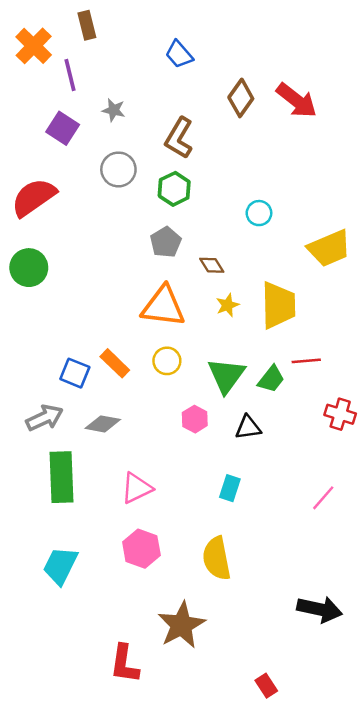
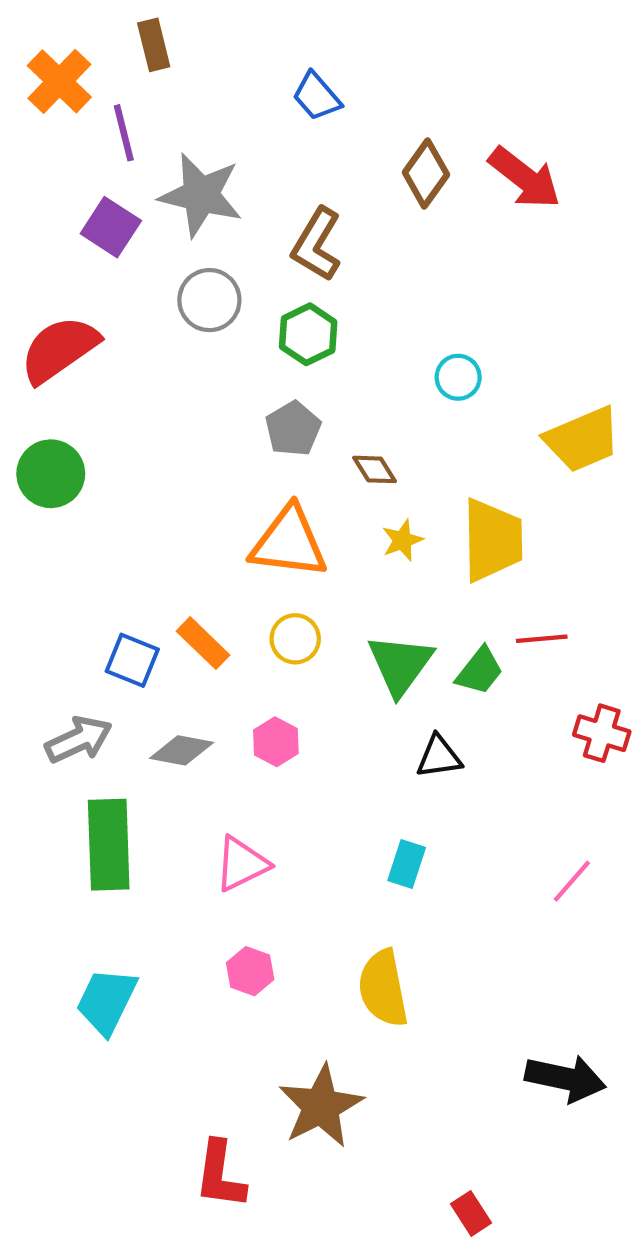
gray star: (114, 110) -> (201, 195), size x2.0
pink hexagon: (195, 419) -> (276, 742), moved
pink hexagon: (141, 549) -> (250, 971), size x0.7

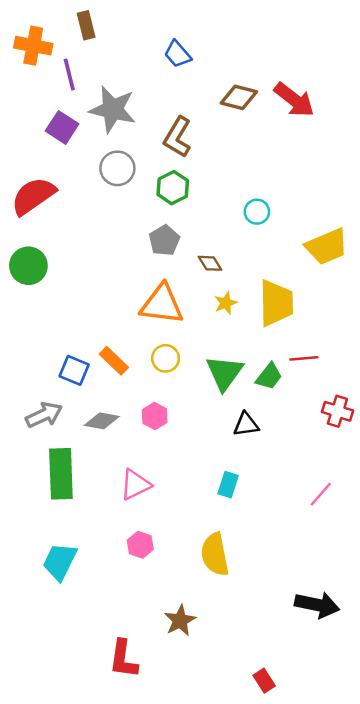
orange cross: (59, 81) -> (33, 46), turned -33
brown diamond: (426, 174) -> (239, 97), turned 69
brown star: (321, 1106) -> (180, 621), size x0.7

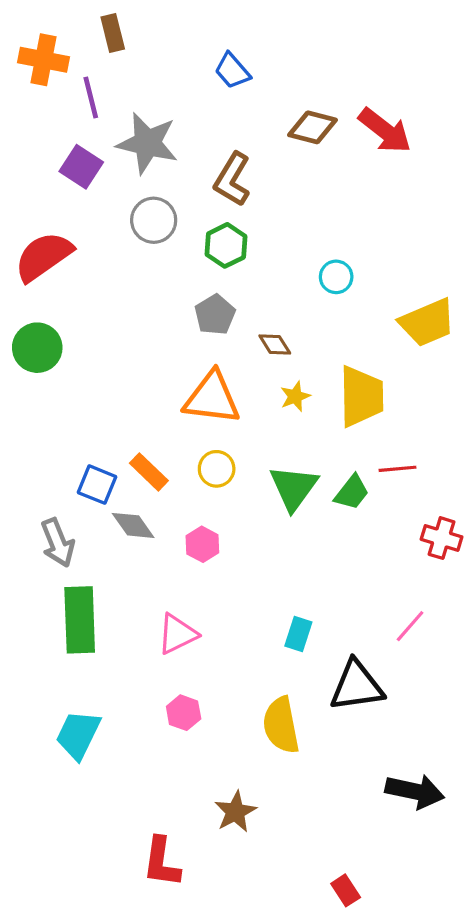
gray arrow: (44, 415) -> (58, 543), turned 93
gray diamond: (102, 421) -> (133, 525), moved, turned 44
black triangle: (246, 424) -> (357, 686), moved, size x1.6
pink line: (321, 494) -> (410, 626), moved

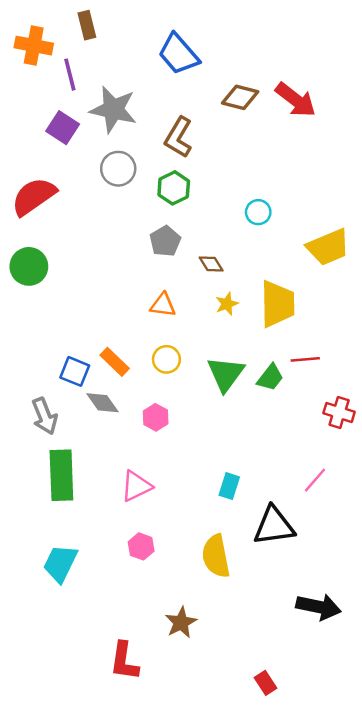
blue trapezoid: (232, 71) -> (179, 54), size x1.5
orange triangle: (212, 398) -> (163, 305), size x0.6

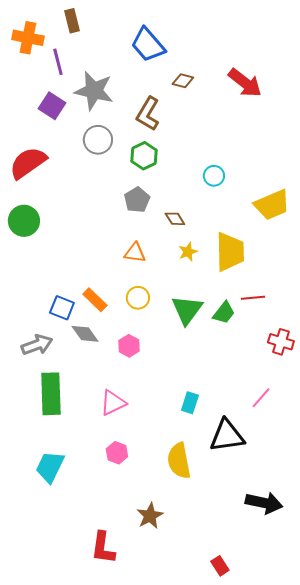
brown diamond: (240, 97) -> (183, 81), moved, size x0.7
gray arrow: (45, 416) -> (37, 345), turned -88

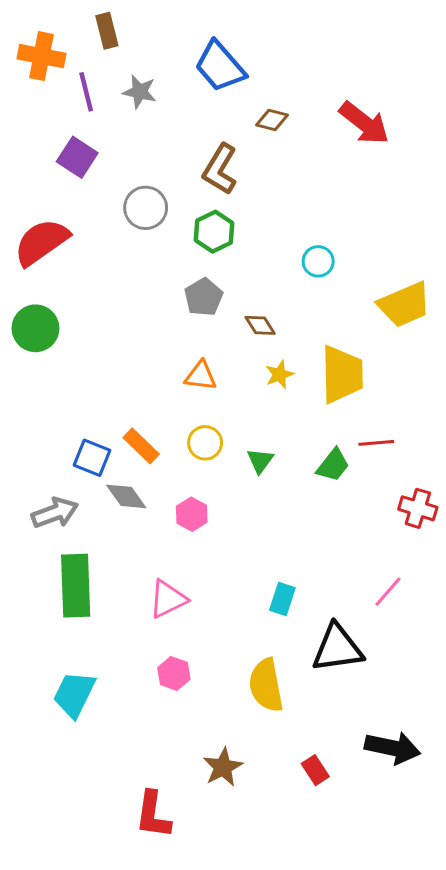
gray star: (94, 91) -> (140, 92), moved, size x0.6
green triangle: (187, 310) -> (260, 461), moved, size x0.6
red rectangle: (220, 566) -> (315, 770), moved

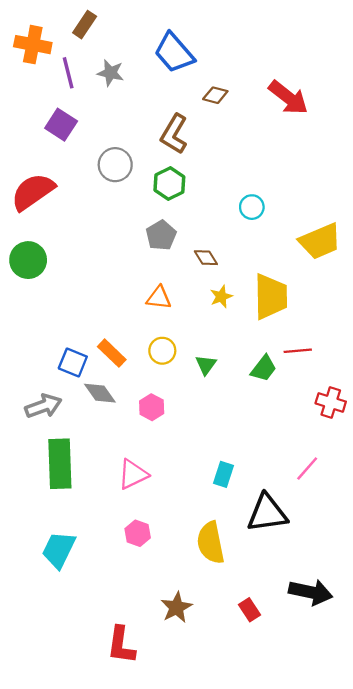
brown rectangle: (107, 31) -> (85, 25), turned 48

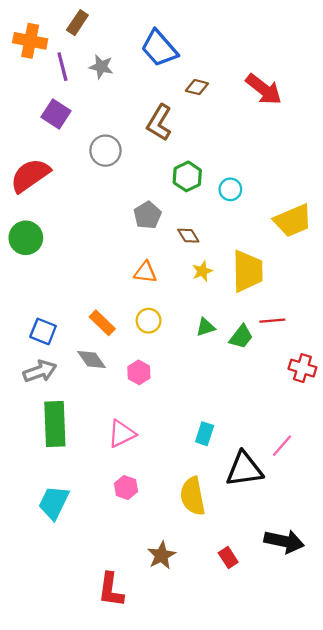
green hexagon: (169, 184) -> (187, 176), moved
blue square: (73, 362) -> (43, 331), moved
green triangle: (206, 365) -> (206, 327), moved, turned 36
pink line: (307, 468) -> (282, 446), moved

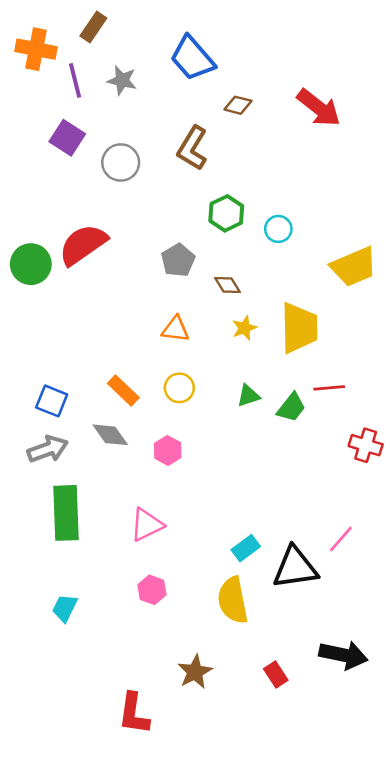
gray circle: (105, 151) -> (121, 162), moved
red semicircle: (30, 175) -> (83, 245), moved
green circle: (26, 238) -> (31, 264), moved
cyan rectangle: (205, 434) -> (246, 548), moved, turned 35
cyan trapezoid: (54, 503) -> (65, 608), size x0.7

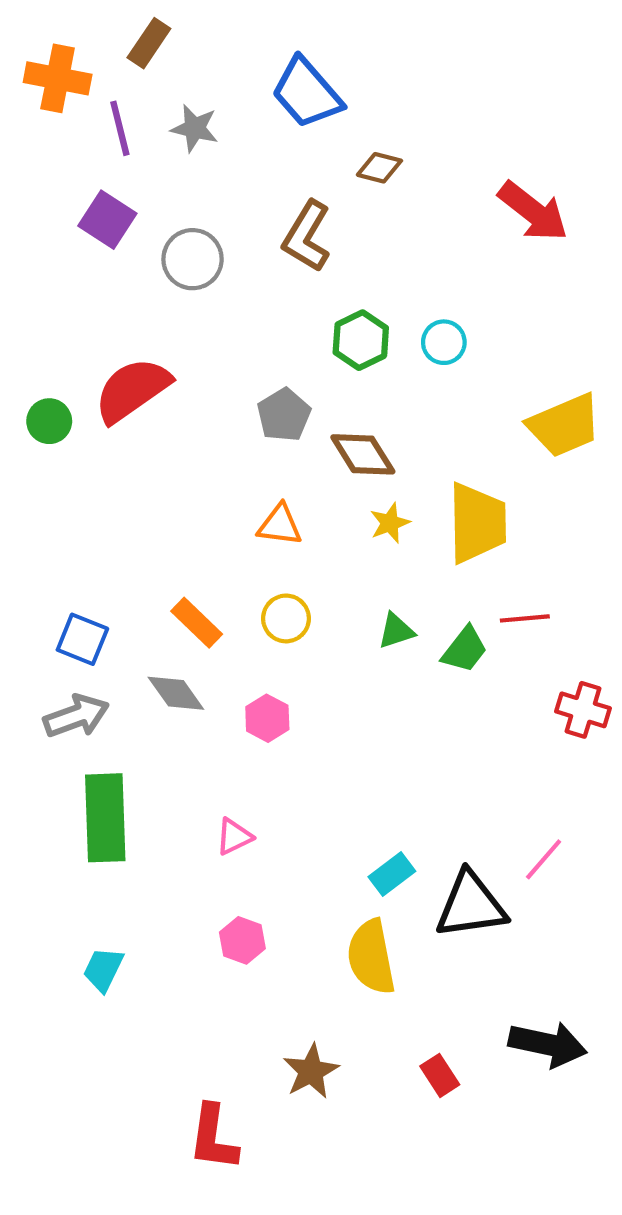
red arrow: (319, 108) -> (533, 211), moved
cyan circle: (278, 229) -> (444, 342), moved
green circle: (31, 264) -> (49, 421), size x0.7
brown diamond: (228, 285) -> (363, 454), size x1.5
pink triangle: (147, 525) -> (234, 837), size x0.7

